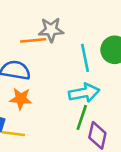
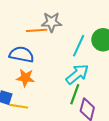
cyan line: (85, 58) -> (79, 46), turned 35
cyan arrow: (84, 93) -> (77, 74), turned -30

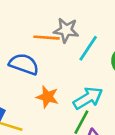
cyan line: (79, 46) -> (88, 48), moved
orange star: (25, 78) -> (47, 97), moved

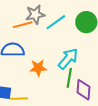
cyan line: (88, 48) -> (56, 22), turned 40

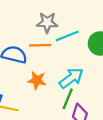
orange line: (23, 25) -> (40, 45), moved

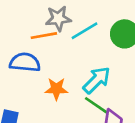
orange line: (40, 45) -> (44, 36), moved
green line: (68, 99) -> (96, 105), turned -70

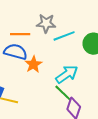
orange line: (44, 36) -> (20, 34), moved
orange star: (56, 89) -> (33, 64), moved, turned 30

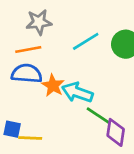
gray star: (46, 23) -> (39, 22), moved
cyan arrow: (67, 74) -> (77, 92), moved, turned -115

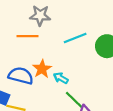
blue semicircle: (27, 74) -> (21, 76), moved
cyan arrow: (77, 92) -> (61, 78), size x0.6

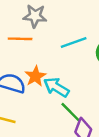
cyan arrow: (61, 78) -> (56, 87), size x1.5

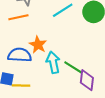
cyan arrow: (56, 87) -> (53, 62), moved, turned 60

